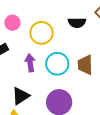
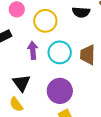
black triangle: (21, 96) -> (22, 83), turned -36

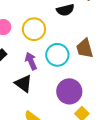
black triangle: (22, 83) -> (23, 84), moved

